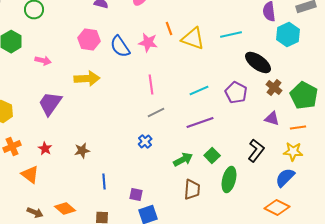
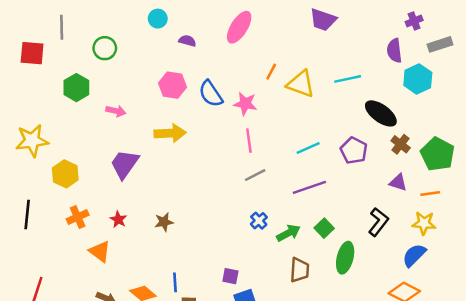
orange line: (169, 28) -> (271, 72), turned 48
pink star: (148, 42) -> (245, 104), moved
blue cross: (145, 142) -> (259, 221), moved
blue line: (104, 182) -> (175, 282), moved

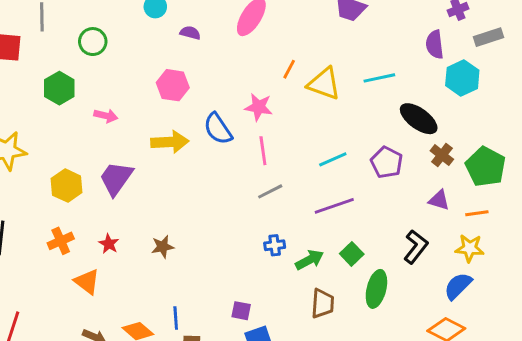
blue semicircle: (211, 94) -> (218, 129), moved
yellow hexagon: (65, 174) -> (67, 186), moved
blue cross: (259, 221) -> (275, 245), turned 35

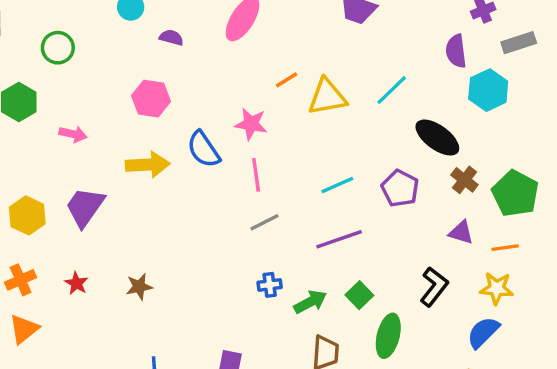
orange line: (289, 69) -> (287, 80), turned 30
cyan line: (379, 78) -> (392, 90), turned -32
yellow triangle: (324, 84) -> (327, 97), turned -30
orange triangle: (87, 282) -> (24, 329), moved, turned 44

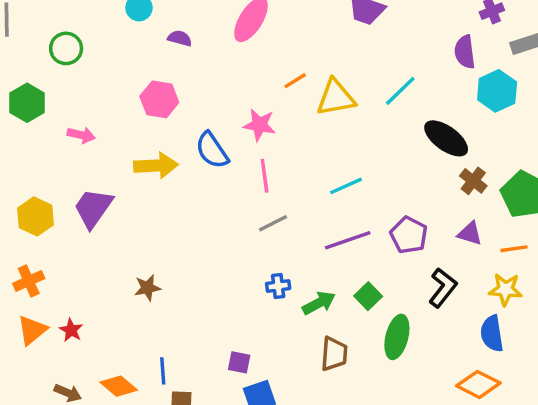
purple pentagon: (400, 188) -> (409, 235), moved
red star: (76, 283) -> (71, 330), moved
blue semicircle: (483, 332) -> (492, 334), turned -54

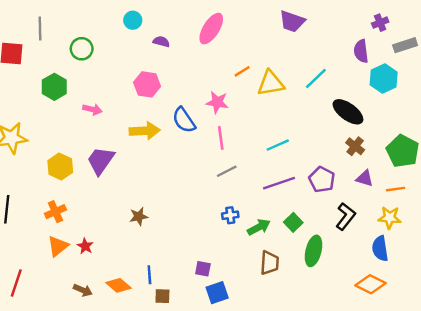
brown cross: (473, 181) -> (355, 146), moved

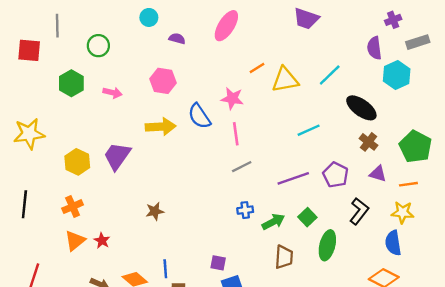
pink arrow: (92, 109) -> (112, 93), moved
cyan line: (278, 145) -> (309, 130), moved

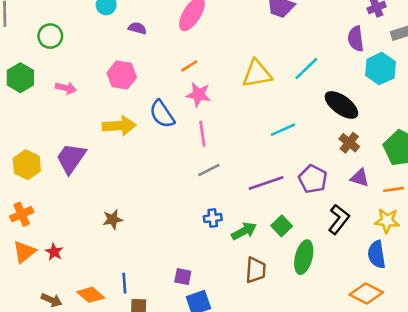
orange line: (257, 68) -> (189, 66), moved

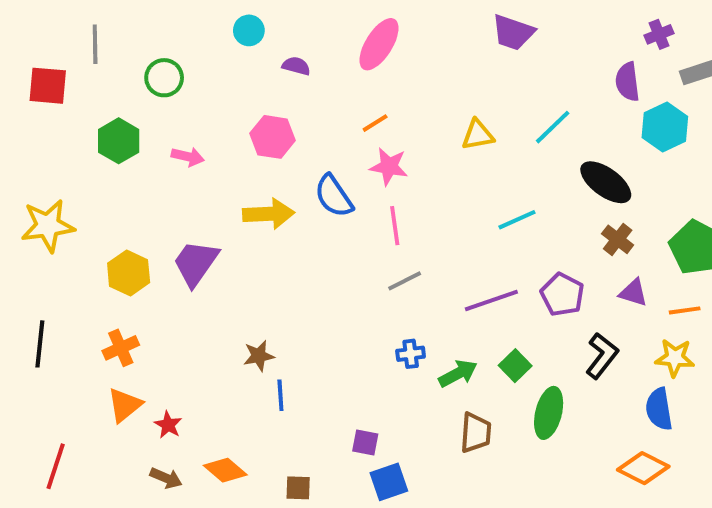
yellow triangle: (257, 74) -> (478, 135), size x0.7
red star: (54, 252) -> (168, 425), moved
blue line: (124, 283) -> (280, 395), moved

